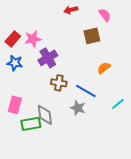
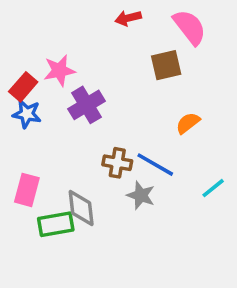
pink semicircle: (105, 15) -> (190, 27), size x1.5
red rectangle: (13, 39) -> (23, 87), moved
brown cross: (59, 83) -> (117, 163), moved

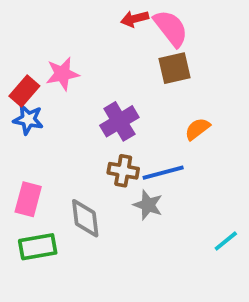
pink semicircle: (190, 27) -> (171, 28), moved
purple cross: (87, 105) -> (119, 121), moved
blue line: (155, 165) -> (163, 173), turned -45
cyan line: (213, 188) -> (226, 241), moved
green rectangle: (56, 224) -> (38, 247), moved

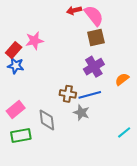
purple cross: (119, 121) -> (94, 67), moved
orange semicircle: (197, 129) -> (122, 79), moved
pink rectangle: (28, 199) -> (16, 109), turned 36

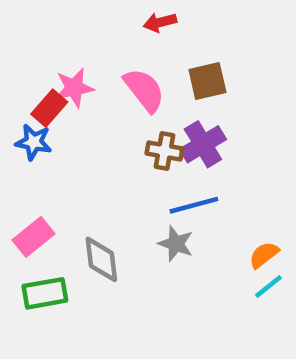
pink semicircle: (94, 16) -> (144, 90), moved
red rectangle: (14, 50) -> (49, 108), moved
orange semicircle: (122, 79) -> (264, 255), moved
brown cross: (68, 94) -> (165, 151), moved

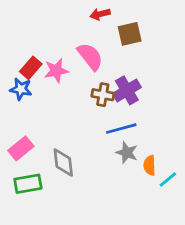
brown square: (207, 81) -> (130, 34), moved
pink star: (74, 88) -> (56, 71), moved
gray star: (176, 244) -> (127, 153), moved
orange semicircle: (264, 255) -> (149, 165), moved, turned -54

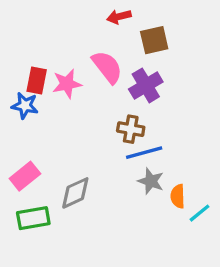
red rectangle: (31, 68) -> (37, 80), turned -30
purple cross: (127, 90) -> (146, 85), moved
brown cross: (103, 95) -> (131, 129), moved
gray diamond: (63, 163) -> (75, 193), turned 72

